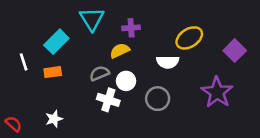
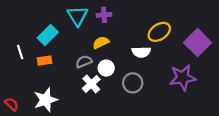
purple cross: (131, 28) -> (104, 15), moved
purple square: (235, 51) -> (198, 43), size x1.4
purple star: (217, 92) -> (183, 78), turned 30
white cross: (108, 100) -> (91, 84), turned 30
white star: (54, 119) -> (46, 100), size x1.6

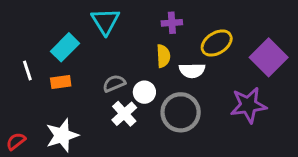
purple cross: (104, 15) -> (172, 23), moved
yellow semicircle: (101, 43) -> (163, 56), moved, turned 112
gray circle: (133, 83) -> (181, 112), size x1.4
red semicircle: (12, 104) -> (16, 141), turned -80

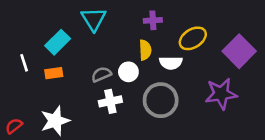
white circle: (144, 92) -> (128, 72), moved
white cross: (124, 114) -> (110, 101), turned 30

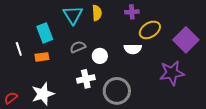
purple cross: (153, 20) -> (132, 12), moved
cyan rectangle: (58, 42) -> (45, 33), turned -66
yellow semicircle: (145, 50) -> (97, 13), moved
gray semicircle: (101, 74) -> (78, 47), moved
gray circle: (161, 100) -> (117, 91), moved

